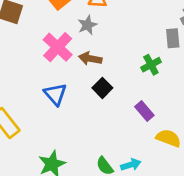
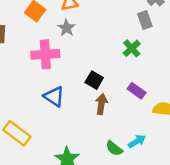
pink cross: (58, 47) -> (45, 54), turned -32
brown arrow: (90, 59) -> (101, 104), moved, turned 102

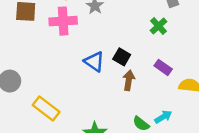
pink cross: (45, 54) -> (63, 21), moved
blue triangle: (54, 96) -> (94, 62), moved

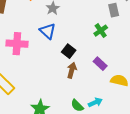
pink cross: (63, 21) -> (17, 44), moved
blue triangle: (94, 62) -> (48, 31), moved

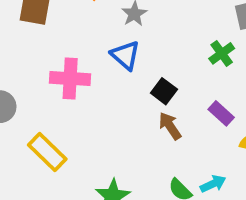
brown arrow: (72, 70) -> (170, 126), turned -49

